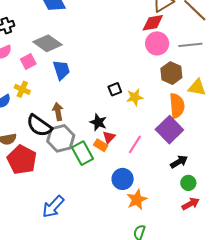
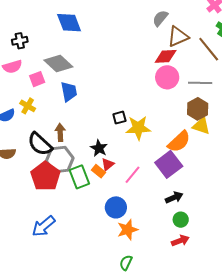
brown hexagon: (171, 73) -> (198, 109), moved
yellow star: (135, 97) -> (138, 128), size x1.4
orange semicircle: (177, 106) -> (179, 142), turned 45
red pentagon: (22, 160) -> (45, 176), moved

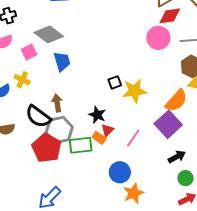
red diamond: (166, 56) -> (170, 16), moved
green rectangle: (79, 177) -> (81, 145), turned -70

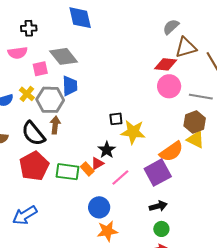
red diamond: (170, 16) -> (166, 64), moved
black star: (97, 115) -> (107, 150), moved
gray hexagon: (59, 130) -> (50, 100), moved

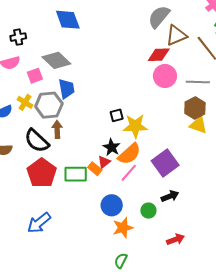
gray semicircle: (171, 27) -> (159, 17), size x1.4
orange semicircle: (171, 152) -> (129, 154), moved
green circle: (161, 229) -> (148, 211), moved

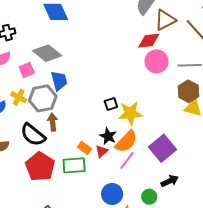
orange rectangle: (95, 169) -> (84, 148), moved

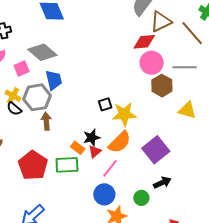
brown hexagon: (189, 91) -> (162, 86), moved
black semicircle: (33, 135) -> (14, 109), moved, size x0.6
black star: (108, 136) -> (92, 138), moved, turned 30
pink line: (127, 160) -> (110, 168), moved

